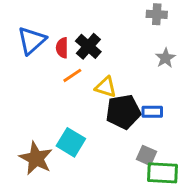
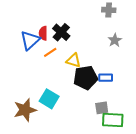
blue triangle: (32, 41) -> (30, 40), moved
gray square: (147, 155) -> (102, 108), turned -32
brown star: (36, 158) -> (25, 110), turned 30

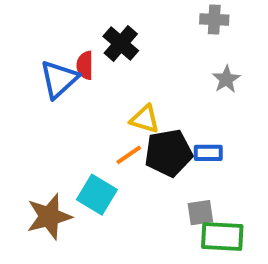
black cross: (61, 32) -> (121, 43), moved
orange line: (50, 52) -> (129, 155), moved

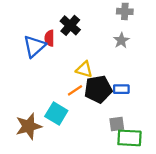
gray star: (226, 79) -> (121, 40), moved

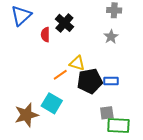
blue triangle: (34, 46) -> (21, 16), moved
orange line: (75, 90) -> (60, 75), moved

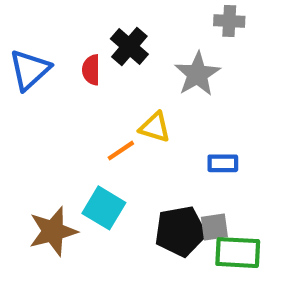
blue triangle: (21, 16) -> (30, 70), moved
gray star: (111, 37) -> (197, 74), moved, size x1.5
black pentagon: (90, 81) -> (180, 231), moved

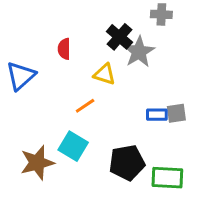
black cross: (129, 46) -> (119, 37), moved
blue triangle: (30, 70) -> (21, 76), moved
yellow triangle: (155, 127) -> (105, 74), moved
gray square: (214, 227) -> (176, 113), moved

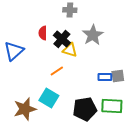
gray cross: (161, 14) -> (70, 10), moved
black cross: (119, 37) -> (62, 39), moved
green rectangle: (167, 178) -> (112, 106), moved

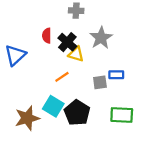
gray square: (118, 76) -> (100, 82), moved
blue rectangle: (105, 77) -> (116, 75), moved
black pentagon: (85, 109) -> (77, 113), moved, turned -30

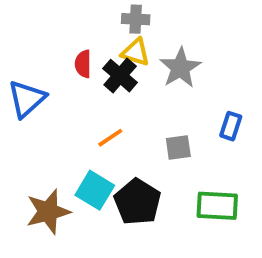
yellow triangle: (76, 54) -> (136, 52), moved
blue rectangle: (116, 75) -> (231, 126), moved, turned -72

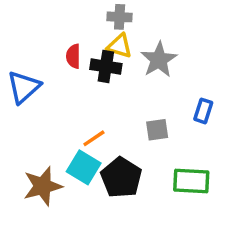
black cross: (120, 76) -> (106, 66), turned -32
orange line: (110, 138) -> (94, 138), moved

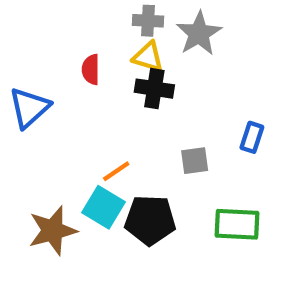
gray star: (159, 60) -> (199, 33), moved
black cross: (106, 66) -> (154, 89), moved
black pentagon: (121, 178) -> (150, 220), turned -30

